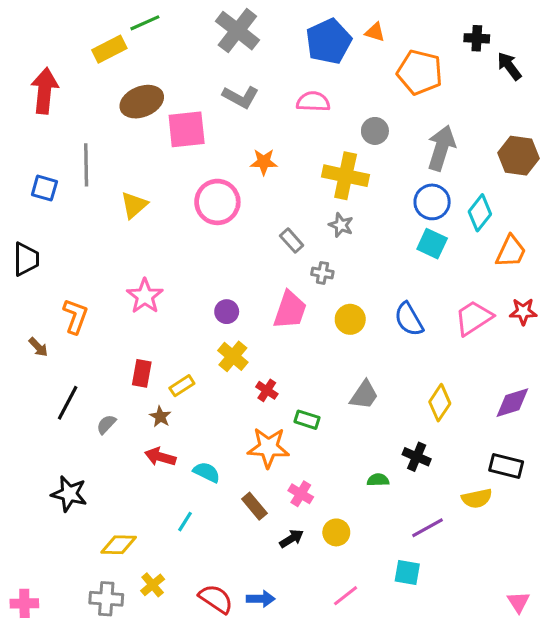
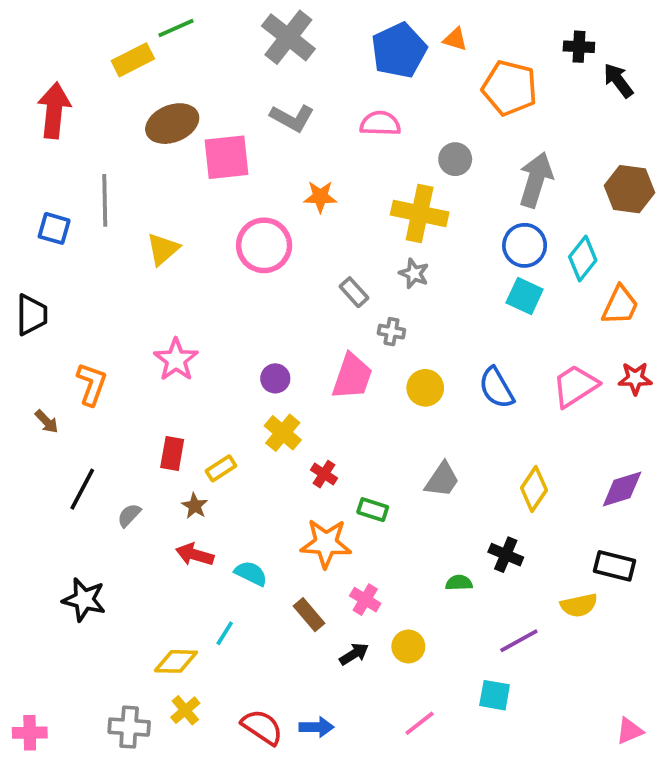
yellow diamond: (119, 545) -> (176, 661), moved
pink triangle: (519, 602) -> (630, 731), turned 40

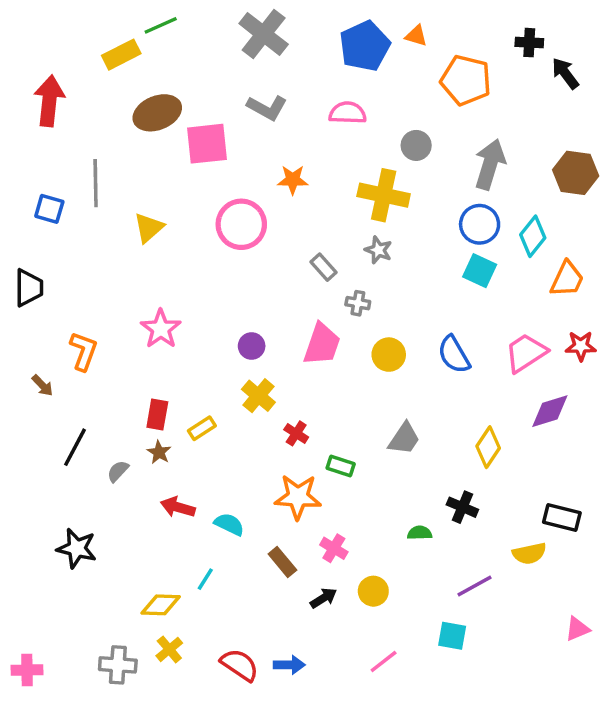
purple diamond: (622, 489) -> (550, 411), moved
brown star: (195, 506) -> (159, 452), moved
pink triangle: (630, 731) -> (577, 629), moved

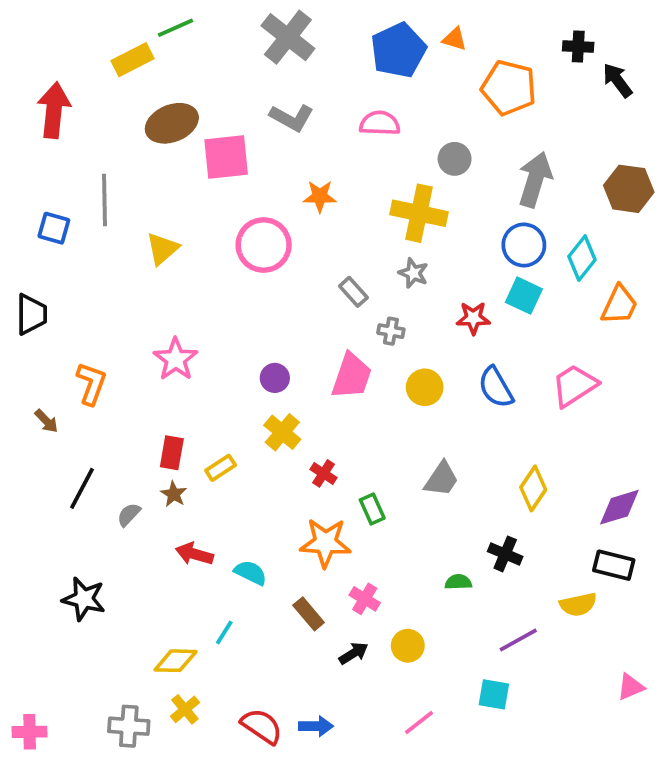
red star: (581, 346) -> (473, 318), moved
purple diamond: (550, 411) -> (619, 507), moved
green rectangle: (341, 466) -> (372, 509), turned 48

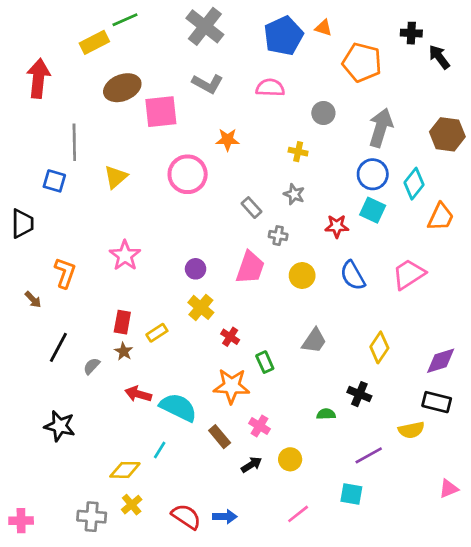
yellow cross: (419, 213) -> (298, 152), size x0.5
blue square: (54, 228) -> (54, 181), moved
cyan semicircle: (250, 573) -> (178, 407), size x1.6

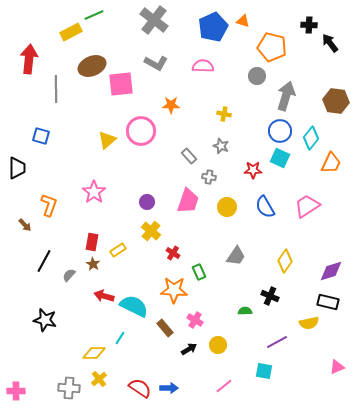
gray circle: (323, 113) -> (257, 76), moved
gray line: (74, 142) -> (56, 89), moved
yellow triangle: (116, 177) -> (107, 140), moved

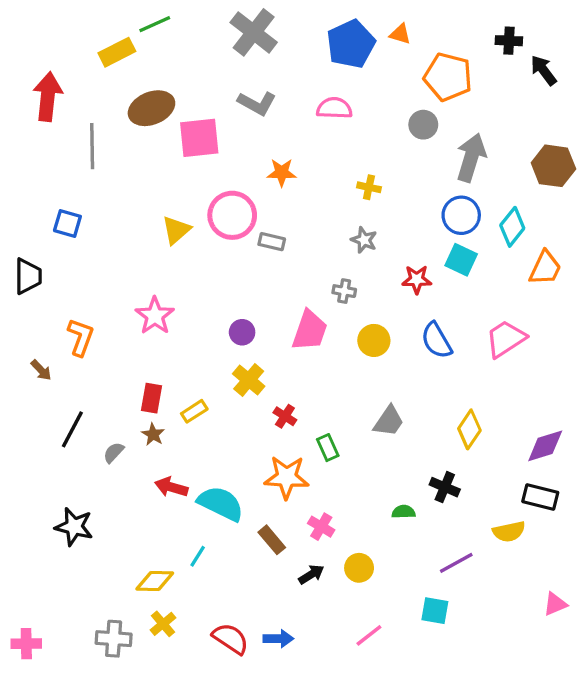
gray rectangle: (189, 156) -> (272, 242), moved, turned -35

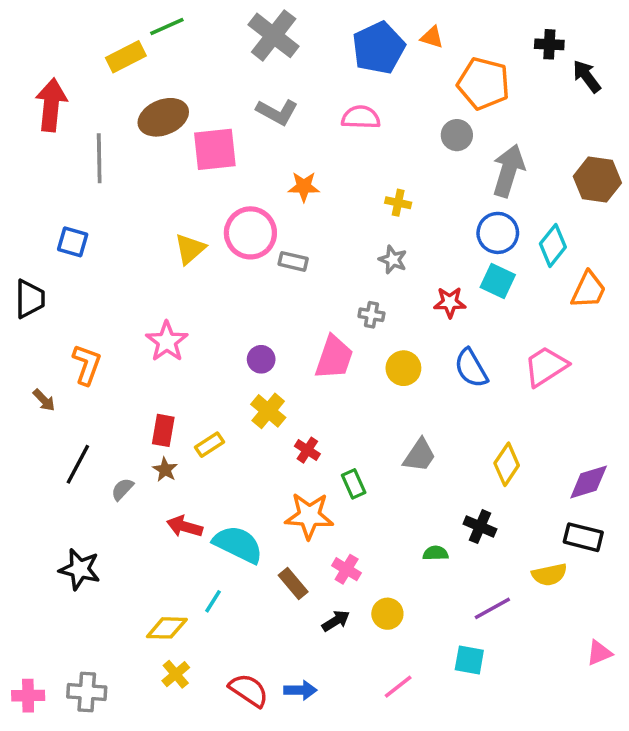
gray cross: (114, 639) -> (87, 692), moved

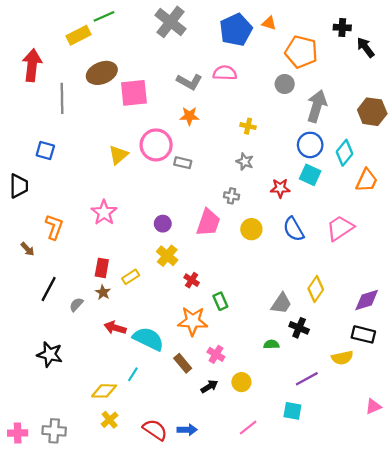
gray L-shape: (277, 112) -> (189, 82), moved
gray trapezoid: (419, 455) -> (281, 303), moved

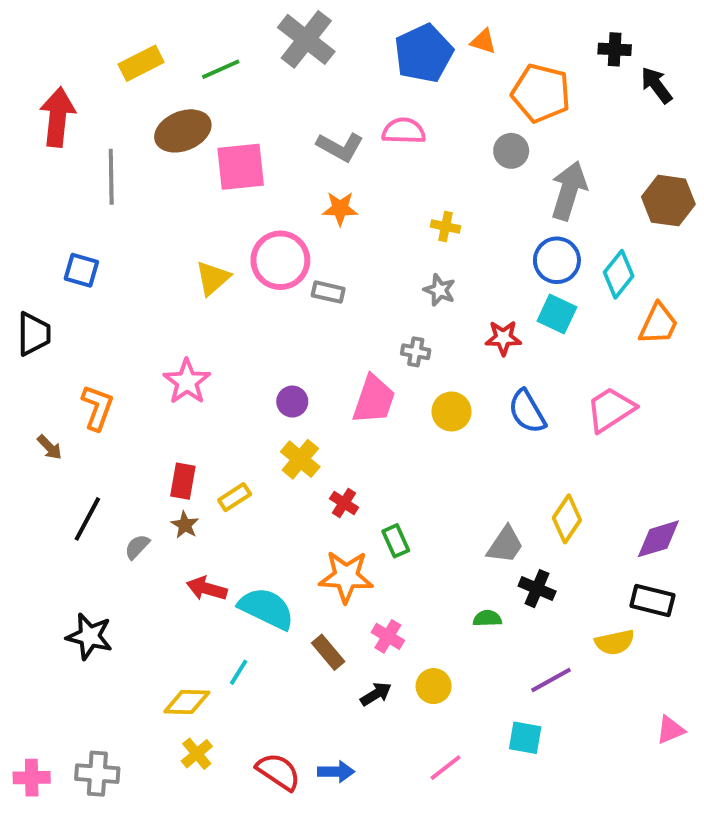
green line: (104, 16) -> (221, 69), moved

